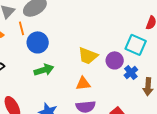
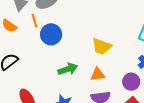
purple circle: (115, 60) -> (131, 82), moved
green arrow: (44, 70) -> (68, 69), moved

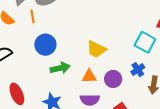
blue circle: (51, 34) -> (45, 45), moved
purple circle: (131, 82) -> (113, 79), moved

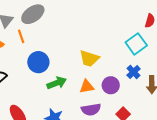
cyan square: (145, 42) -> (136, 44), turned 35

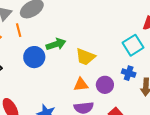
blue cross: (134, 72) -> (129, 73), turned -32
green arrow: (57, 83) -> (56, 44), moved

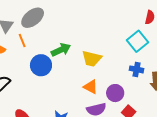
orange triangle: (81, 85) -> (91, 87), turned 42
purple circle: (105, 85) -> (115, 93), moved

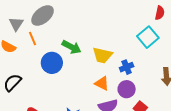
green arrow: (61, 50) -> (71, 47), turned 54
blue cross: (137, 69) -> (127, 67), moved, turned -32

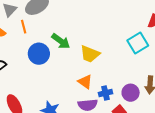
blue cross: (127, 67) -> (105, 93), moved
purple circle: (127, 89) -> (131, 93), moved

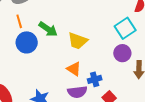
orange line: (24, 27) -> (19, 21), moved
purple circle: (131, 93) -> (122, 53), moved

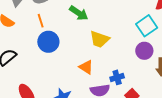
green arrow: (48, 29) -> (79, 13), moved
orange triangle: (74, 69) -> (86, 67), moved

